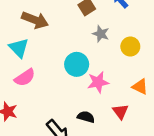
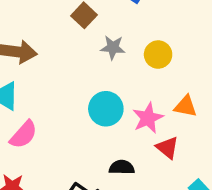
cyan circle: (77, 64) -> (106, 109), moved
pink star: (98, 82) -> (148, 118), moved

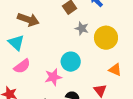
yellow circle: (158, 55) -> (106, 38), size x1.5
pink star: (148, 118) -> (53, 77), moved

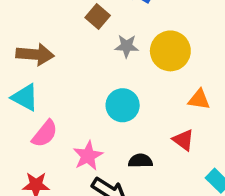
pink star: (53, 77) -> (88, 156), moved

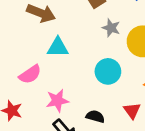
cyan triangle: (25, 97) -> (58, 47), moved, turned -45
cyan circle: (123, 105) -> (108, 71), moved

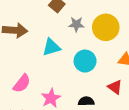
cyan triangle: (58, 47) -> (51, 47), moved

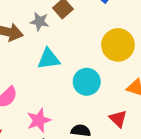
gray star: (76, 24) -> (40, 22), moved

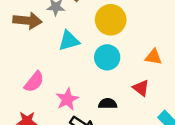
yellow circle: (118, 45) -> (111, 20), moved

